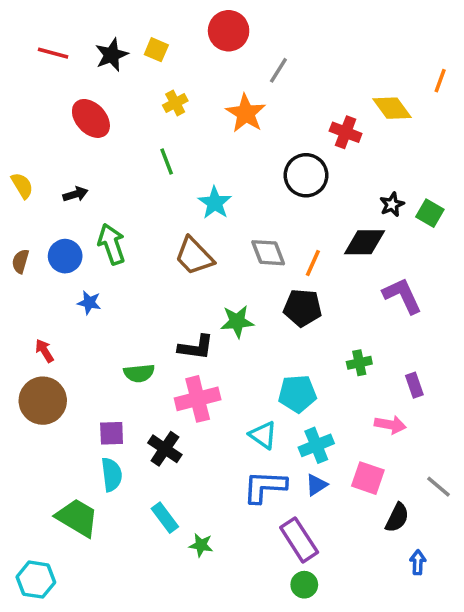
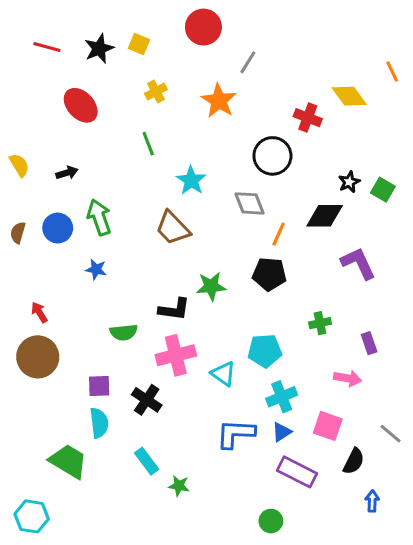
orange line: (440, 81) -> (392, 72), turned -45
gray diamond: (268, 253) -> (249, 203), moved
blue star: (89, 303) -> (96, 269), moved
cyan triangle: (263, 435) -> (223, 374), moved
purple rectangle: (299, 540) -> (297, 472), moved, turned -30

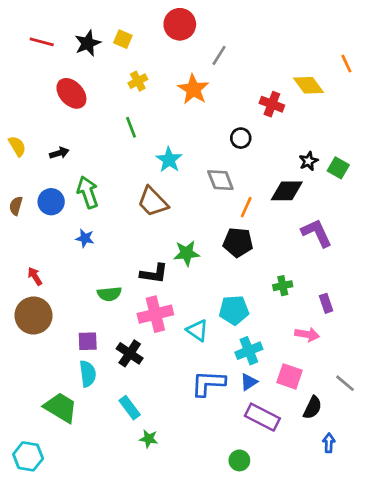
black circle: (272, 156) -> (241, 138), size x0.6
green star: (179, 486) -> (149, 439), moved

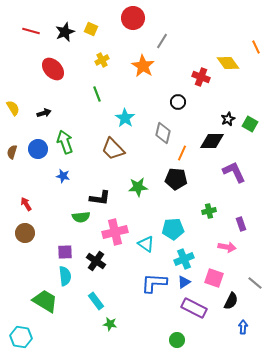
gray diamond: (220, 180) -> (163, 133), turned 35
black L-shape: (154, 274) -> (100, 198), moved
brown circle: (34, 315) -> (25, 233), size x0.7

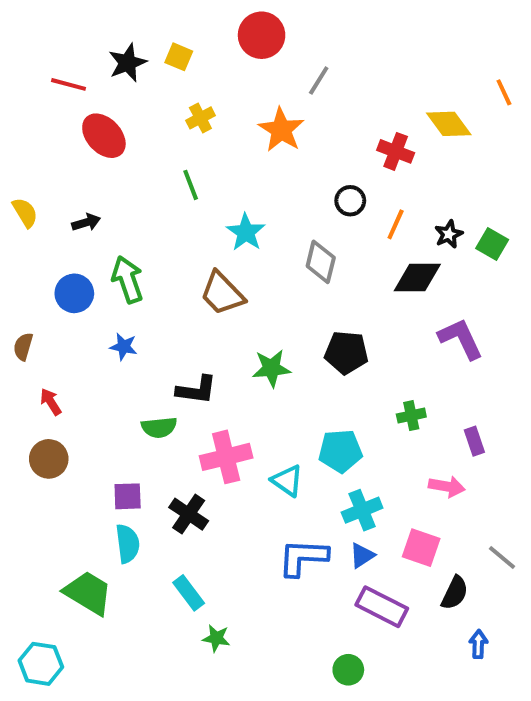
red line: (31, 31) -> (68, 84), moved
brown semicircle: (12, 152) -> (23, 347), moved
orange line: (182, 153) -> (396, 224), moved

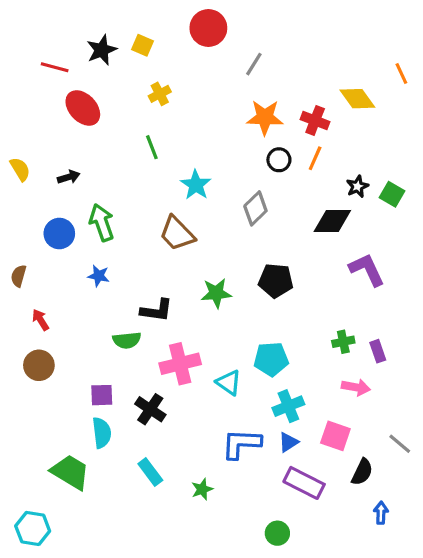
orange star: (281, 130) -> (265, 117), moved, turned -30
orange line: (396, 224) -> (315, 158), moved
gray diamond: (321, 262) -> (255, 208), turned 32
green cross: (411, 416) -> (343, 342), moved
green star: (216, 638) -> (202, 489), moved, turned -30

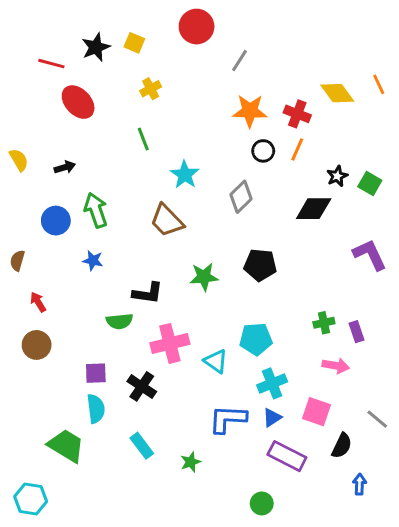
orange line: (401, 73) -> (379, 84), moved
purple L-shape: (367, 270) -> (370, 255), moved

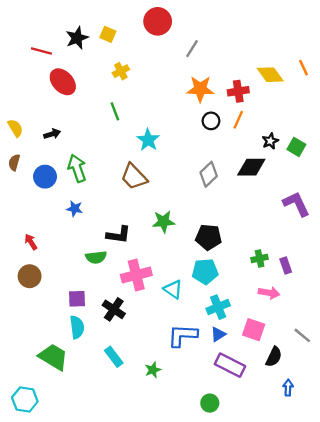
red cross: (297, 114) -> (238, 91), turned -30
gray diamond: (241, 197) -> (209, 174), moved
brown semicircle: (17, 261) -> (14, 162), moved
black pentagon: (260, 265) -> (209, 237), moved

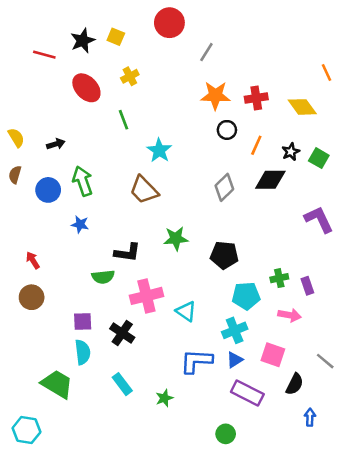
yellow diamond: (270, 75) -> (302, 107), moved
red ellipse: (63, 82) -> (86, 88), moved
orange line: (238, 120) -> (256, 145), moved
cyan pentagon: (205, 271) -> (246, 296), moved

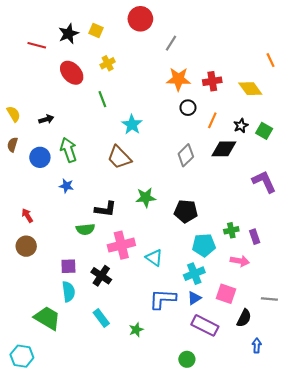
gray line: (325, 361) -> (269, 299), turned -35

